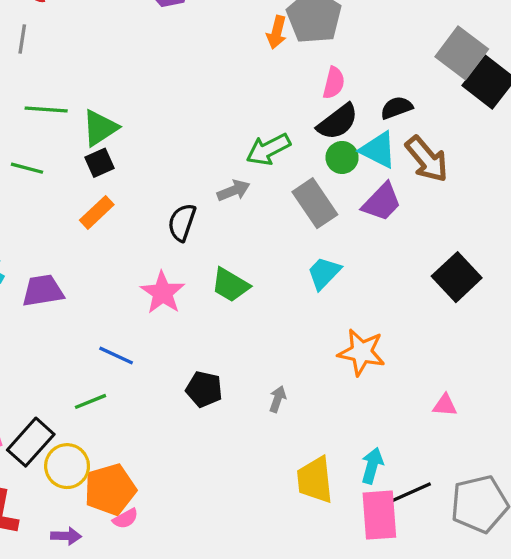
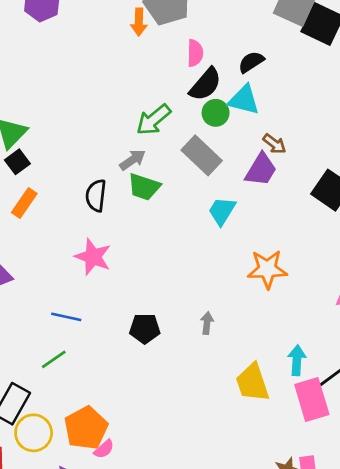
brown arrow: (427, 159) -> (274, 144), moved, size x0.6
purple trapezoid: (382, 202) -> (261, 170), moved
green trapezoid: (230, 285) -> (144, 187), moved
yellow circle: (67, 466) -> (34, 433), moved

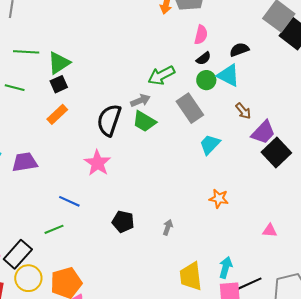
black semicircle: (205, 84) -> (203, 58), size x0.6
purple trapezoid: (261, 170) -> (263, 132), moved
black semicircle: (96, 196) -> (109, 120), size x1.4
cyan trapezoid: (222, 211) -> (210, 144), moved
orange star: (267, 269) -> (219, 199), size x0.7

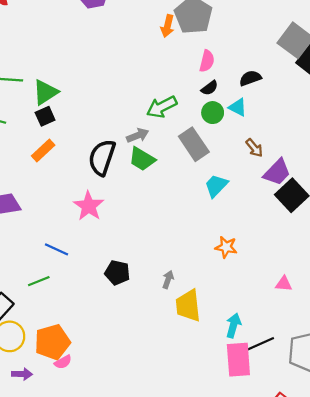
cyan triangle: (228, 75) -> (238, 107), size x0.7
yellow trapezoid: (191, 276) -> (188, 306), moved

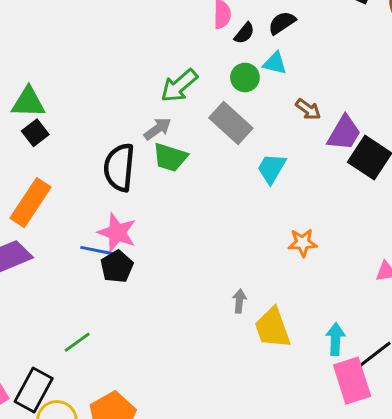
black semicircle: (210, 88) -> (244, 33), moved
green triangle: (45, 92) -> (28, 102), turned 48
orange rectangle: (43, 151) -> (30, 203), moved, size x1.5
blue line: (56, 249) -> (96, 250), moved
black pentagon: (117, 273) -> (117, 267), moved, turned -30

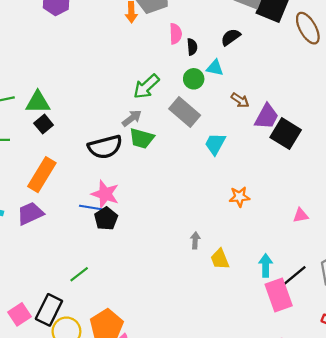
black semicircle: (282, 23) -> (231, 37), moved
black semicircle: (244, 33) -> (192, 47), turned -42
black semicircle: (119, 167) -> (105, 147), turned -108
yellow trapezoid: (273, 328) -> (220, 259), size x0.7

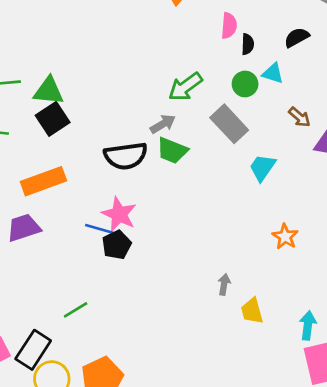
black square: (44, 124) -> (53, 119), size x1.4
orange rectangle: (42, 175) -> (43, 181), turned 32
orange star: (239, 197) -> (285, 237), turned 30

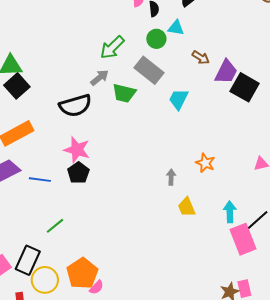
green trapezoid: (172, 150) -> (124, 93), moved
blue line: (99, 229) -> (40, 180), moved
orange star: (285, 237) -> (205, 163), moved
gray arrow: (224, 284) -> (171, 177), moved

